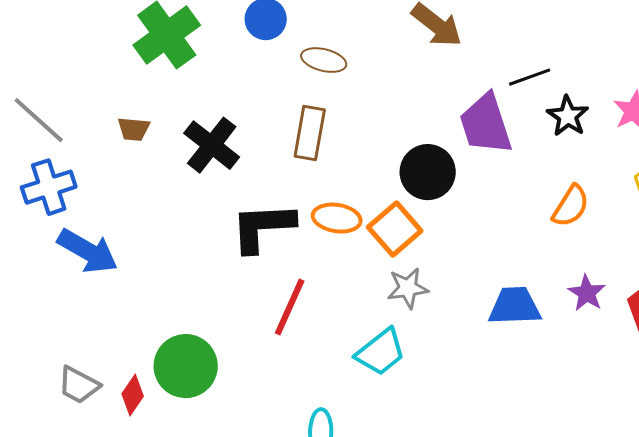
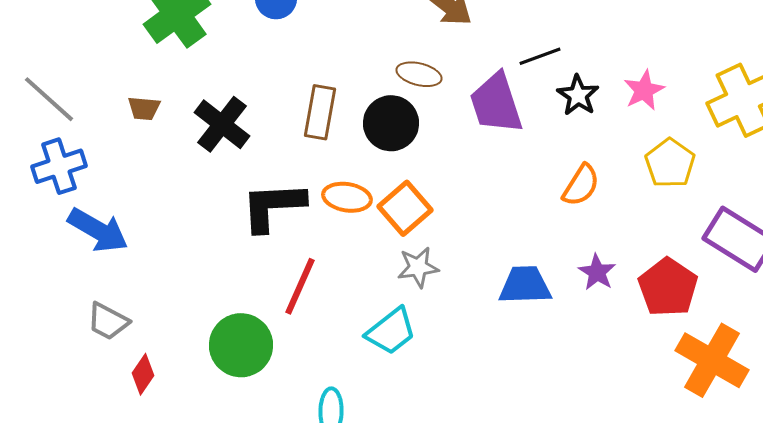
brown ellipse: (324, 60) -> (419, 74), moved
black circle: (428, 172) -> (391, 123), moved
green circle: (186, 366) -> (241, 345), moved
gray trapezoid: (79, 385) -> (108, 321), moved

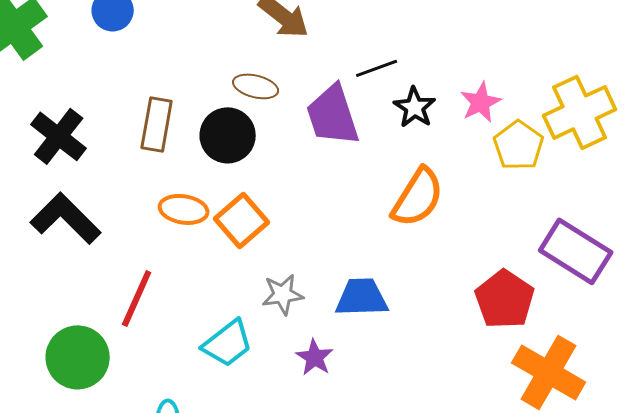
yellow pentagon: (670, 163) -> (519, 145), moved
orange semicircle: (581, 185) -> (418, 197), size x1.4
black L-shape: (273, 206) -> (66, 218), moved, turned 48
gray star: (418, 267) -> (283, 294), moved
purple star: (597, 272) -> (315, 357), moved

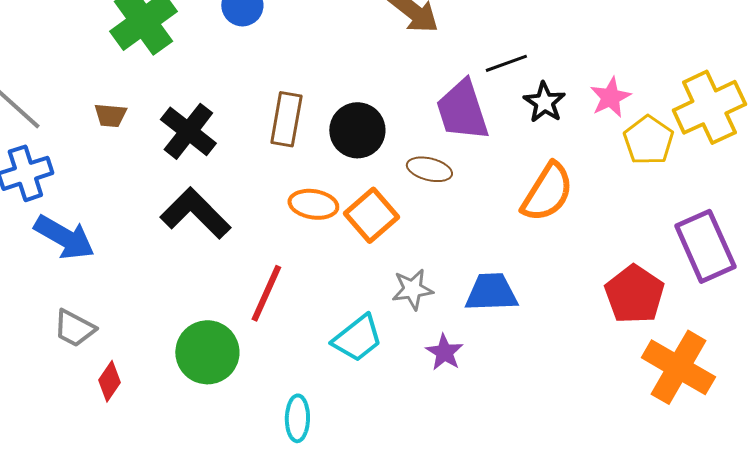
brown ellipse: (256, 86) -> (429, 169), moved
purple rectangle: (576, 251) -> (705, 246), turned 34

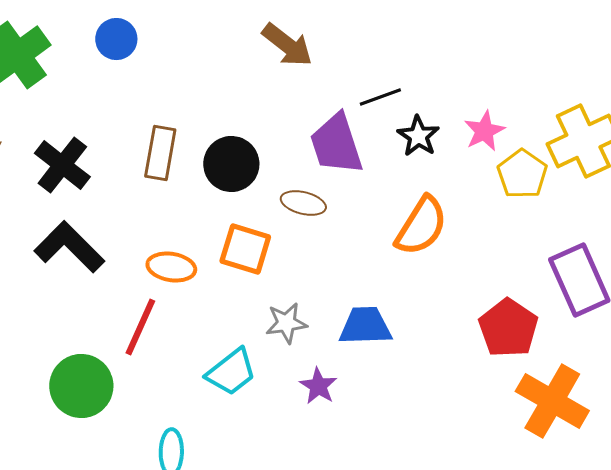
orange ellipse: (313, 204) -> (171, 267), moved
orange square: (371, 215) -> (245, 249), turned -32

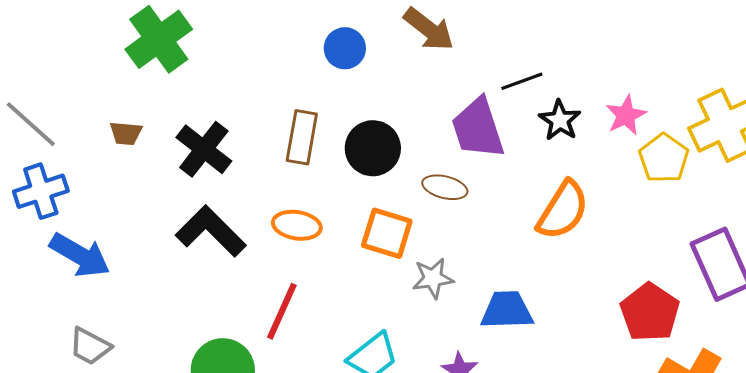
blue circle: (116, 39) -> (345, 48), moved
orange ellipse: (171, 267) -> (297, 225), moved
gray star: (286, 323) -> (433, 278), moved

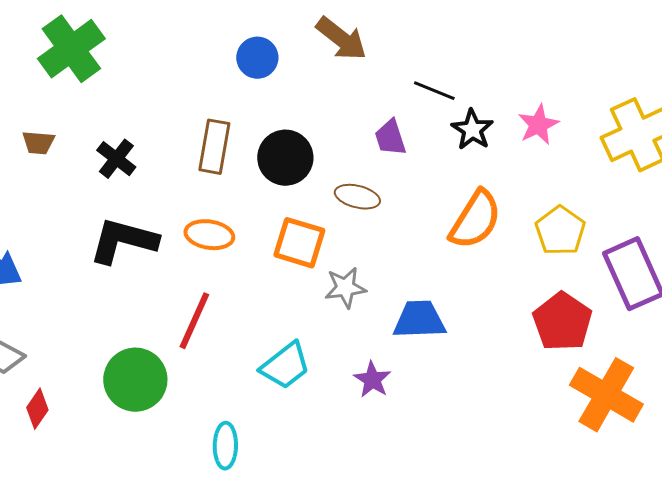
black line: (522, 81) -> (434, 91), turned 42
purple trapezoid: (478, 128) -> (390, 138), size x0.6
black cross: (204, 149) -> (116, 159), size x0.7
yellow pentagon: (664, 158) -> (560, 231), moved
black L-shape: (211, 231) -> (123, 241), turned -30

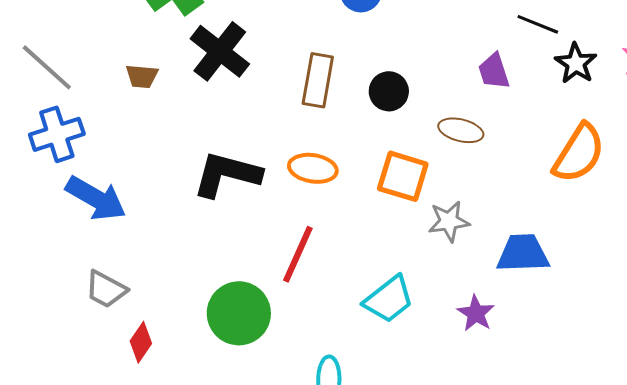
black circle: (285, 158) -> (389, 91), size x0.7
black cross: (116, 159) -> (220, 51), moved, size x1.5

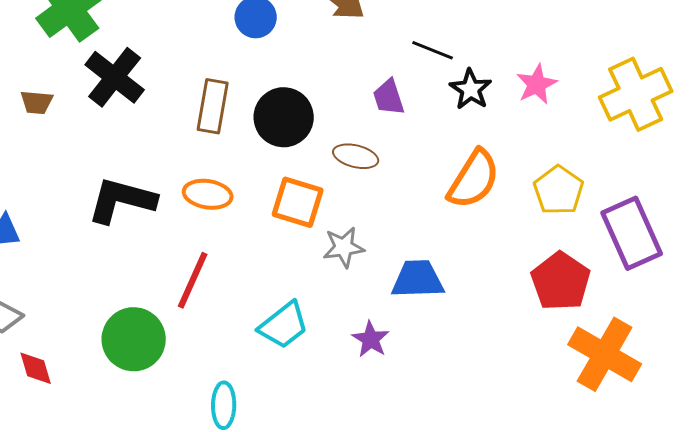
black circle: (389, 91) -> (284, 117), size x1.5
red diamond: (141, 342) -> (36, 368), turned -51

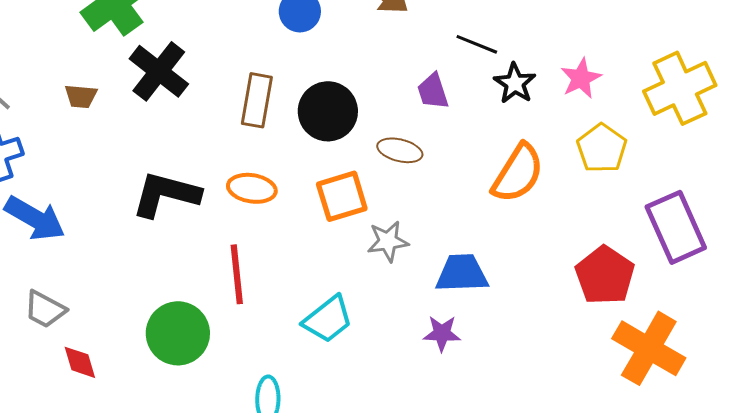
yellow pentagon: (559, 190) -> (602, 148), moved
orange square: (298, 202) -> (342, 196), turned -34
red line: (193, 280) -> (237, 274), turned -30
purple star: (371, 339) -> (442, 333), moved, turned -30

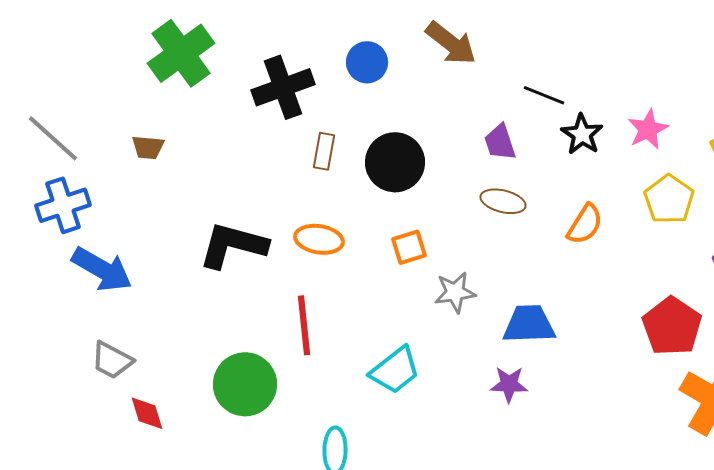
black cross: (159, 71) -> (283, 87), moved, turned 32
brown rectangle: (257, 100) -> (324, 151), size x0.7
brown ellipse: (400, 150) -> (503, 201), moved
orange semicircle: (518, 173) -> (585, 224), size x0.7
orange square: (342, 196) -> (409, 247), size x0.7

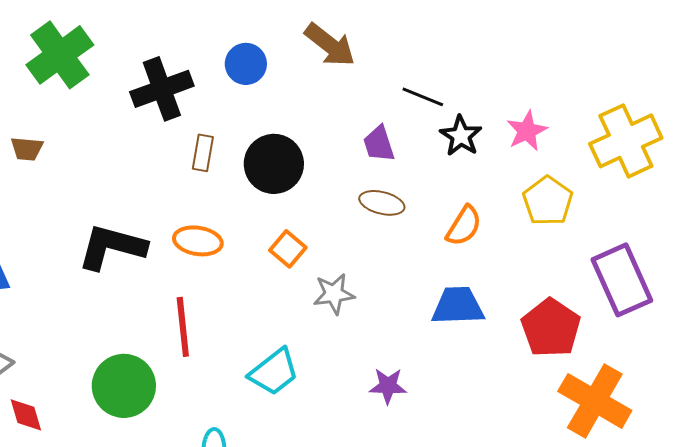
orange square: (409, 247) -> (288, 249), turned -33
blue trapezoid: (529, 324) -> (458, 306), moved

